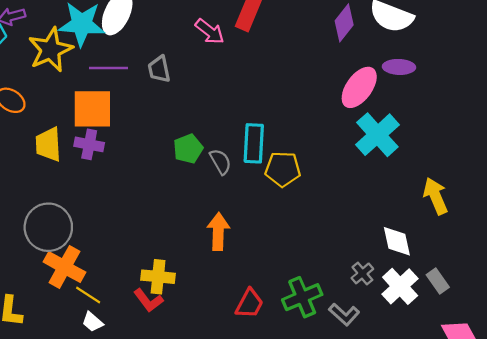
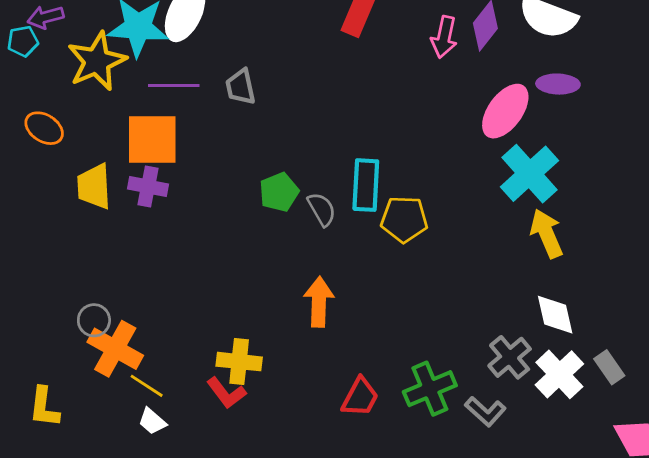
pink arrow: (210, 31) -> (444, 37), moved, turned 64
yellow arrow: (436, 196) -> (547, 233), moved
gray circle: (48, 227) -> (94, 320), moved, size x0.5
gray cross: (362, 273) -> (510, 357), size x1.4

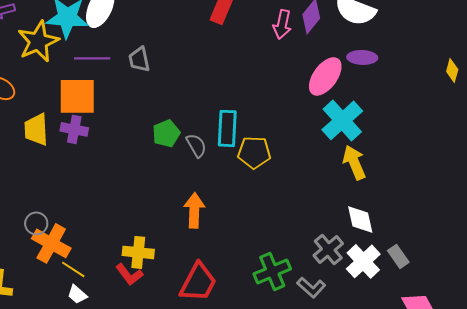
red trapezoid: (360, 397) -> (198, 282), moved, size x1.4

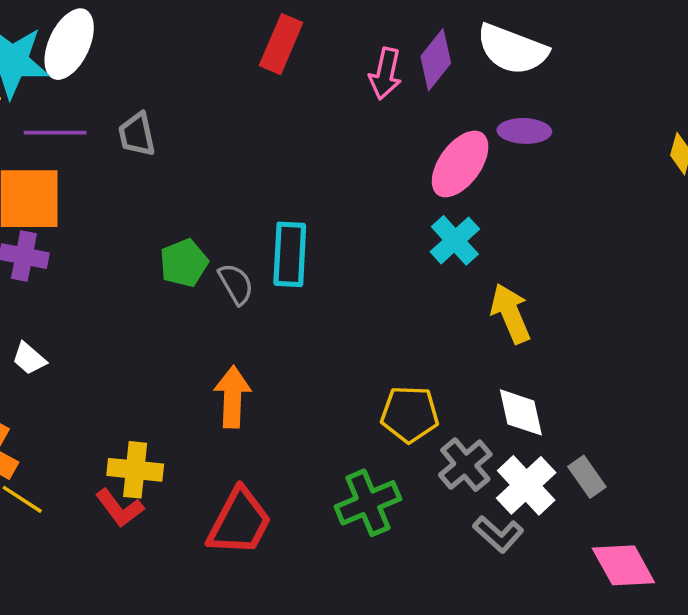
cyan cross: (342, 120) -> (455, 240), moved, size x0.7
yellow pentagon: (254, 152) -> (410, 414), moved
gray L-shape: (311, 287) -> (498, 534), moved
white trapezoid: (77, 294) -> (29, 359), moved

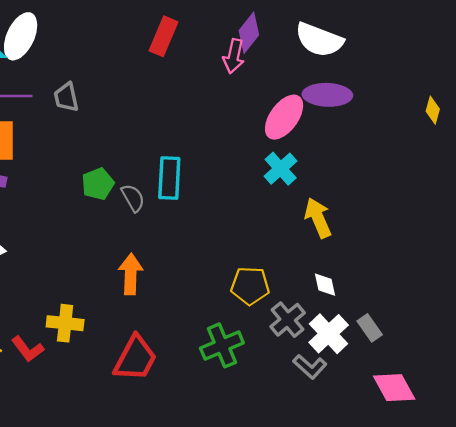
purple diamond: (436, 60) -> (249, 33), moved
purple ellipse: (524, 131) -> (327, 95), size x1.4
white diamond: (521, 412) -> (325, 285), size x0.7
red L-shape: (120, 508) -> (28, 349), moved

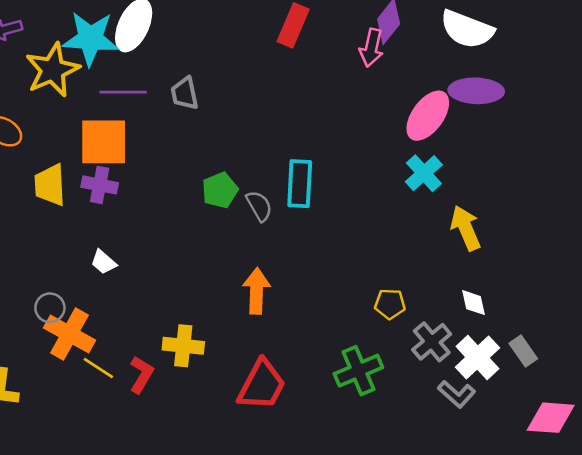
yellow pentagon: (250, 286) -> (390, 304), size x0.7
red L-shape: (28, 349) -> (141, 375), turned -112
pink diamond: (394, 388) -> (551, 418), turned -57

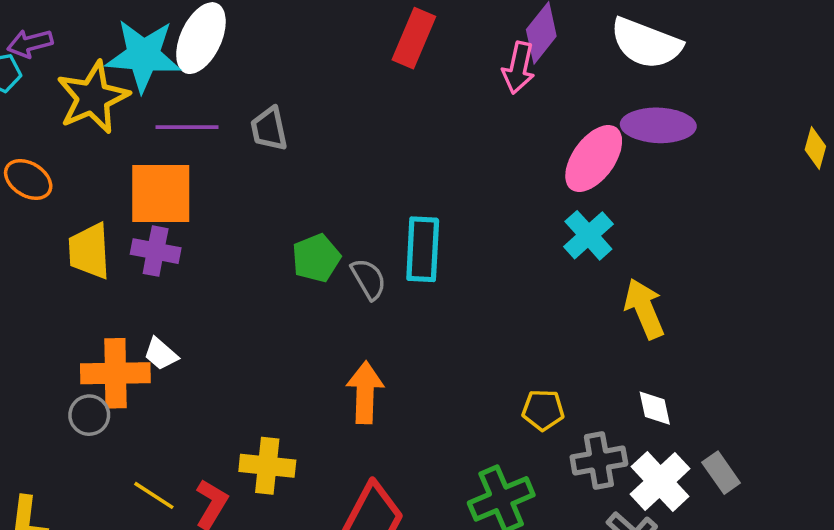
orange cross: (70, 334) -> (115, 373), moved, turned -30
gray cross: (432, 342) -> (599, 460), turned 30

